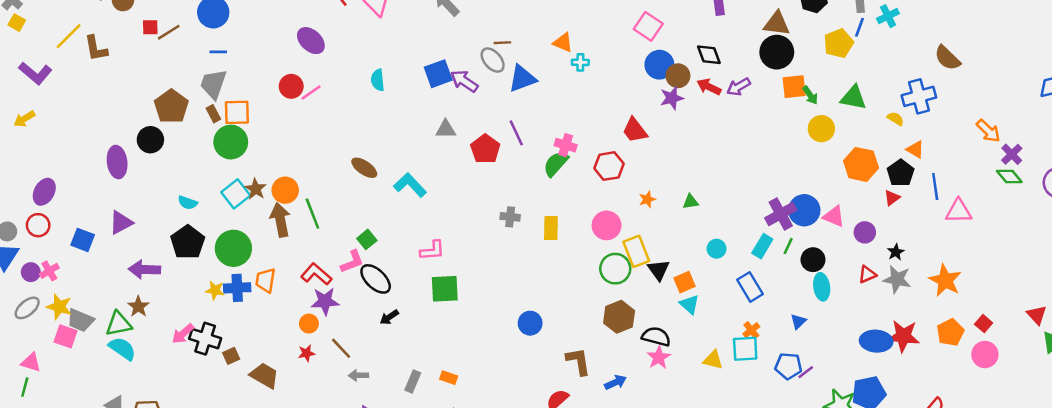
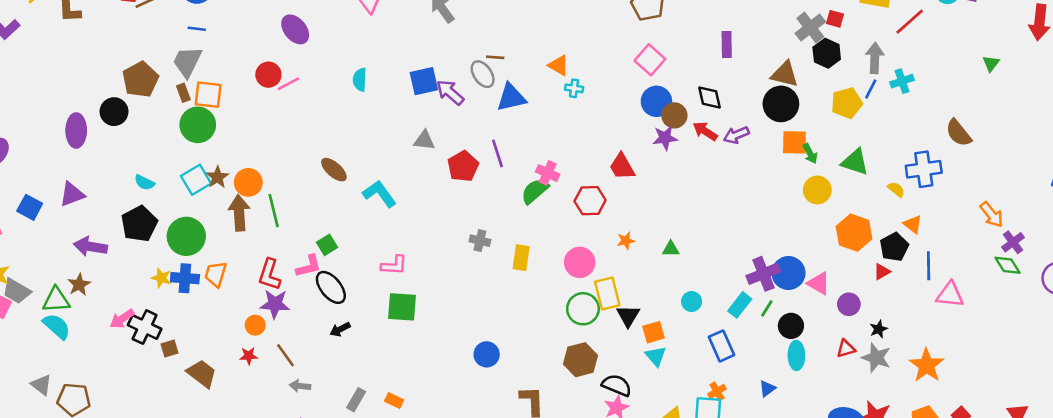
red L-shape: (316, 274) -> (269, 274), turned -120

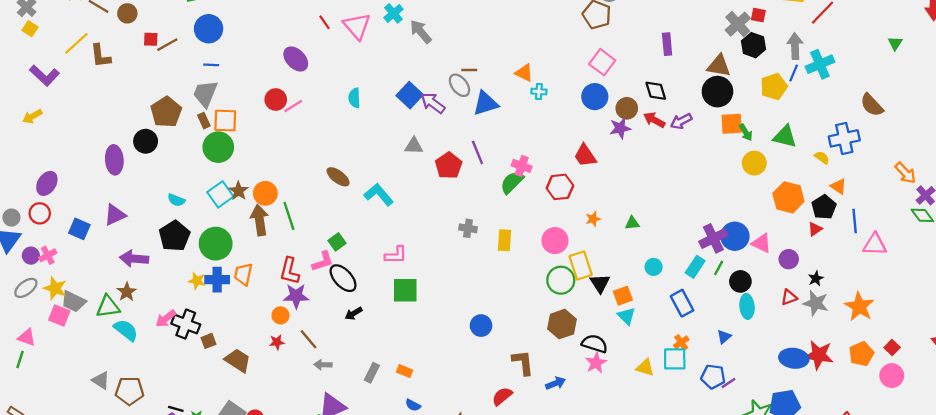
blue square: (424, 81) -> (410, 95), turned -30
cyan cross: (902, 81) -> (820, 64), size x1.4
blue circle: (656, 101) -> (595, 97), moved
cyan semicircle: (57, 326) -> (126, 330), moved

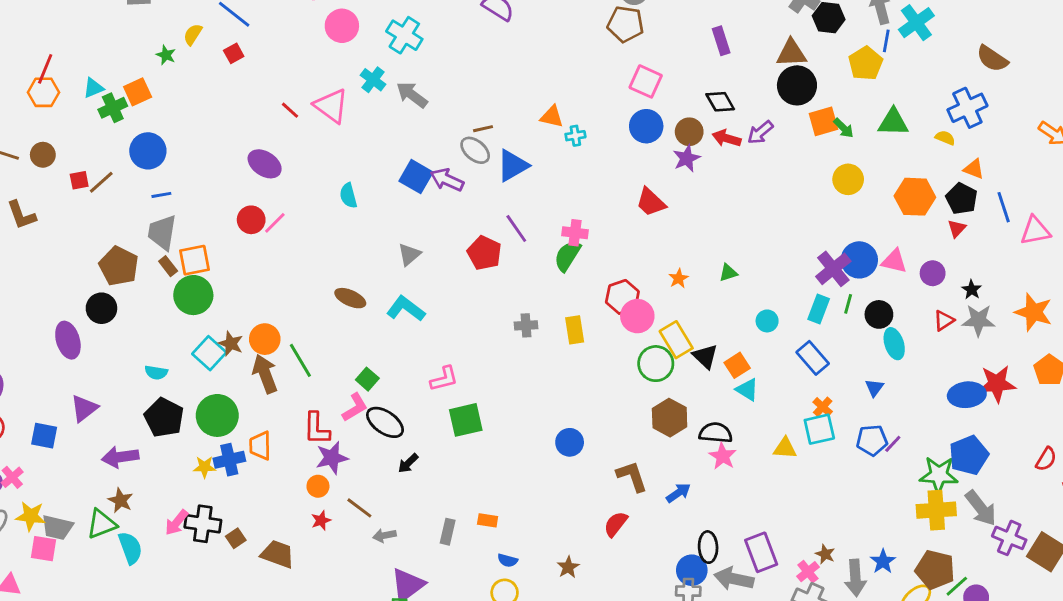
gray triangle: (414, 146) -> (409, 254), moved, turned -30
yellow circle: (754, 163) -> (848, 179), moved
red hexagon: (560, 187) -> (622, 297), moved
cyan semicircle: (126, 330) -> (130, 548), turned 45

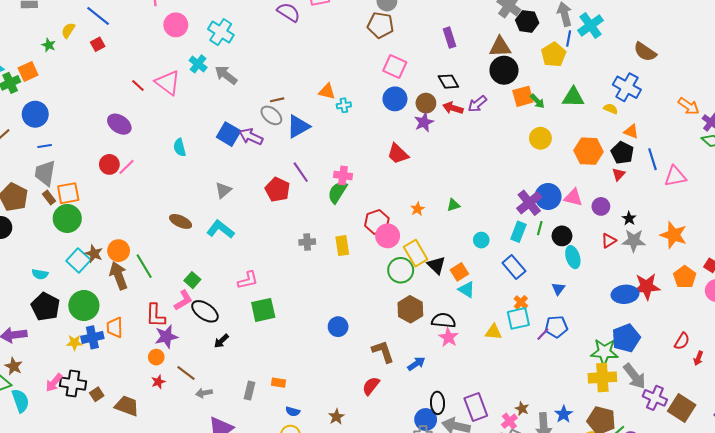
blue cross: (967, 108) -> (627, 87), turned -36
purple line: (893, 444) -> (543, 334), moved

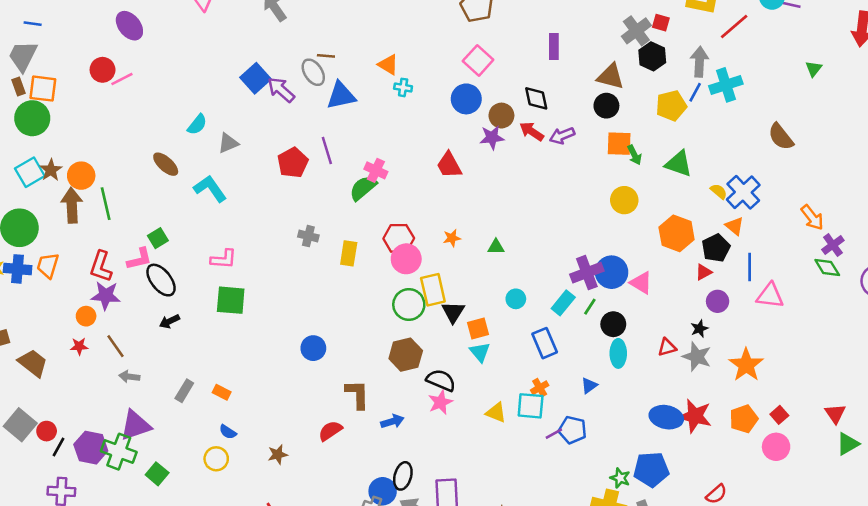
black circle: (504, 70) -> (606, 106), size x0.7
blue cross: (627, 87) -> (743, 192), moved
cyan semicircle: (180, 147) -> (197, 125), moved, turned -144
purple circle: (601, 206) -> (718, 301), moved
green star: (604, 352) -> (620, 478), size x0.6

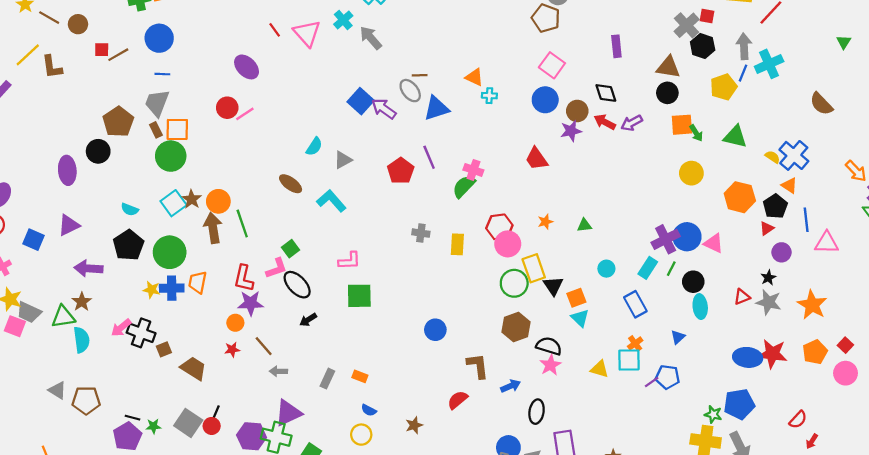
black line: (59, 447) -> (215, 414), moved
black ellipse: (403, 476) -> (537, 412), moved

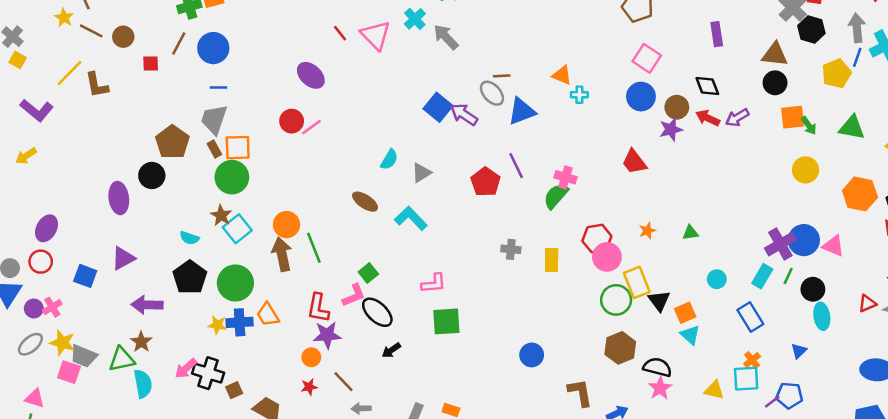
brown line: (118, 55) -> (179, 43), moved, turned -30
brown star: (192, 199) -> (221, 215), moved
orange trapezoid: (198, 282) -> (268, 315), turned -40

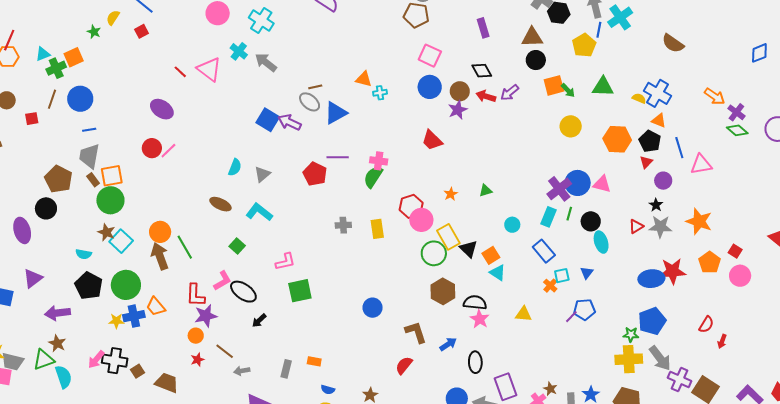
purple line: (516, 166) -> (338, 157), turned -55
green square: (368, 273) -> (237, 246), moved
cyan square: (746, 379) -> (562, 276), moved, size x0.7

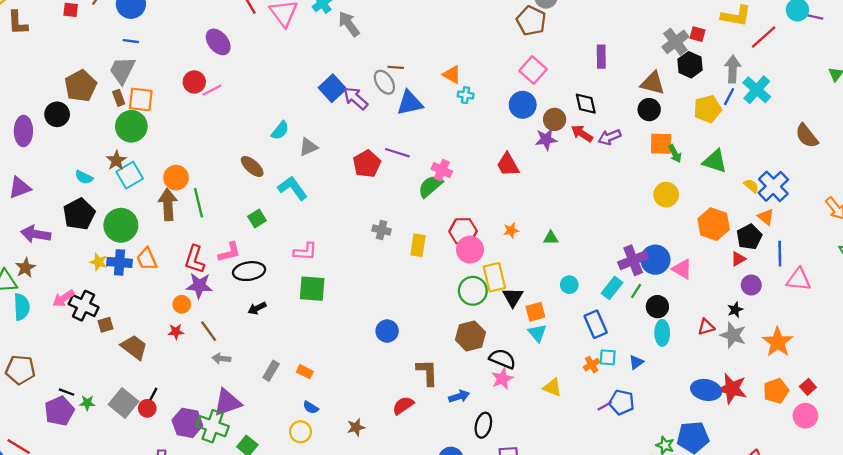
cyan cross: (620, 17) -> (757, 90), turned -30
black ellipse: (243, 292) -> (249, 271), turned -60

